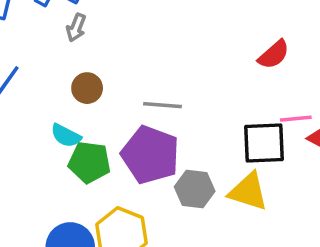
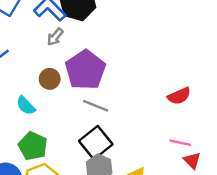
black square: (264, 143) -> (96, 143), moved, turned 36
purple pentagon: (150, 155) -> (85, 70), moved
green pentagon: (89, 162) -> (33, 146), moved

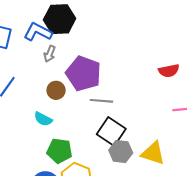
red semicircle: (179, 96) -> (169, 71), turned 30

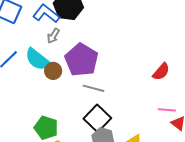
red semicircle: (169, 71) -> (161, 72), turned -48
cyan semicircle: (43, 119) -> (37, 59), moved, size x1.5

